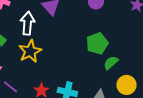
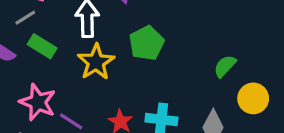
green pentagon: (97, 43) -> (147, 43), moved

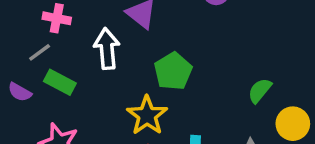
yellow star: (96, 62) -> (147, 115), moved

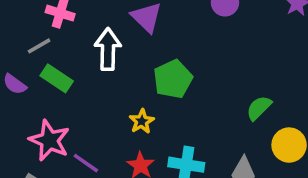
yellow star: (147, 115) -> (142, 121), size x0.6

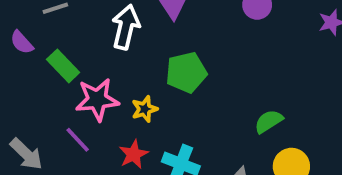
green rectangle: (57, 78) -> (63, 66), moved
pink star: (49, 140) -> (97, 100), moved, turned 30

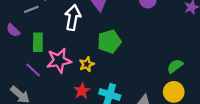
green rectangle: (63, 66) -> (38, 42), turned 48
green semicircle: (269, 121) -> (175, 66), moved
purple line: (78, 140) -> (33, 70), moved

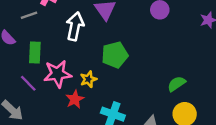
green semicircle: (175, 66) -> (177, 84), moved
red star: (82, 91) -> (75, 99), moved

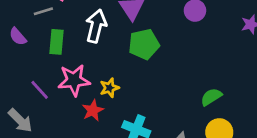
green rectangle: (35, 53) -> (56, 42), moved
green pentagon: (115, 55) -> (144, 44), moved

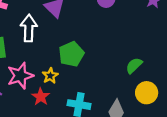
green pentagon: (144, 44) -> (71, 54), moved

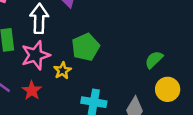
pink star: (20, 76) -> (35, 55), moved
red star: (41, 97) -> (32, 91), moved

